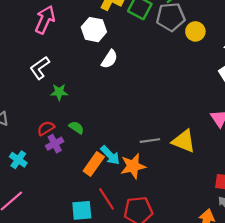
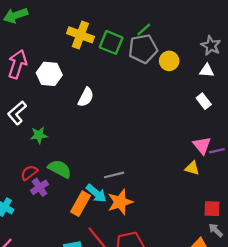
white hexagon: (94, 30) -> (49, 74), moved
green semicircle: (76, 127) -> (60, 169), size x1.5
gray line: (150, 141) -> (114, 175), moved
yellow triangle: (184, 141) -> (192, 168), moved, size x0.6

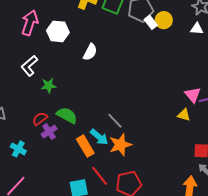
white rectangle: (204, 101) -> (151, 22), moved
gray line: (114, 175) -> (115, 121), turned 60
orange rectangle: (81, 204) -> (85, 146), turned -60

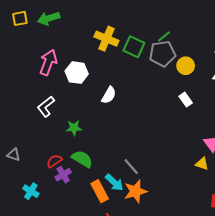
white rectangle: (151, 22) -> (186, 100), moved
green star: (49, 86) -> (74, 128), moved

